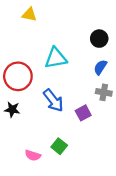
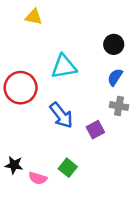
black star: (12, 110) -> (14, 165), moved

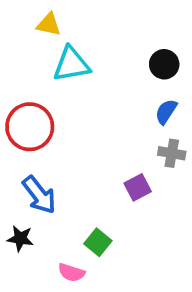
cyan triangle: (64, 67) -> (71, 64), moved
blue arrow: (61, 115) -> (39, 195), moved
pink semicircle: (38, 178) -> (71, 273), moved

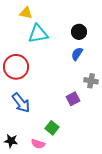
black circle: (164, 64) -> (79, 32), moved
blue semicircle: (166, 112) -> (77, 54), moved
black star: (20, 238) -> (11, 141), moved

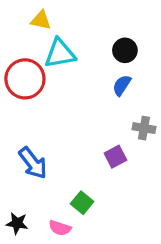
red circle: (16, 67) -> (25, 79), moved

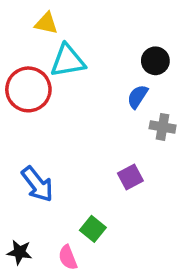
black circle: (125, 50) -> (155, 61), moved
gray cross: (144, 128) -> (163, 127), moved
pink semicircle: (60, 228) -> (68, 258), turned 50

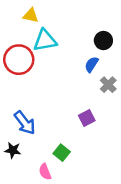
gray cross: (163, 127) -> (108, 85), turned 35
black star: (19, 252) -> (13, 150), moved

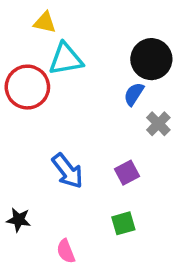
black circle: (103, 41) -> (151, 59), size x1.5
blue arrow: (25, 123) -> (68, 171), moved
green square: (62, 153) -> (123, 223), moved, turned 35

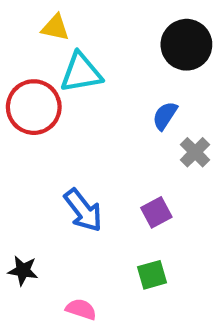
black circle: (151, 59) -> (186, 45), moved
pink semicircle: (66, 251) -> (81, 309), turned 130

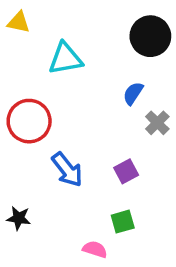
yellow triangle: (55, 28) -> (19, 22), moved
red circle: (34, 107) -> (29, 121), moved
pink semicircle: (81, 309) -> (95, 249), moved

